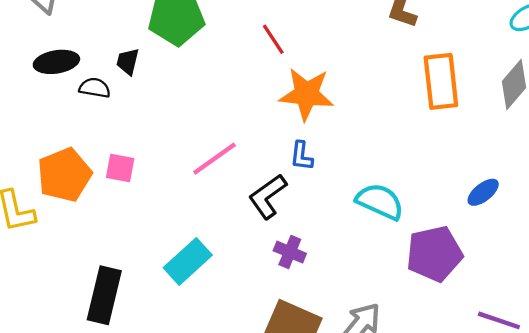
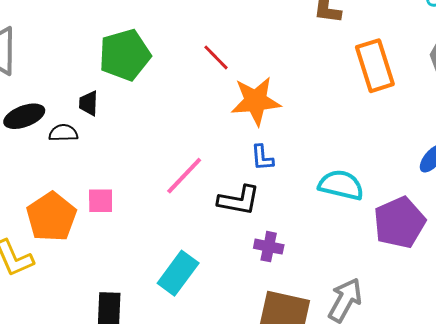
black L-shape: (268, 196) -> (239, 200), turned -123

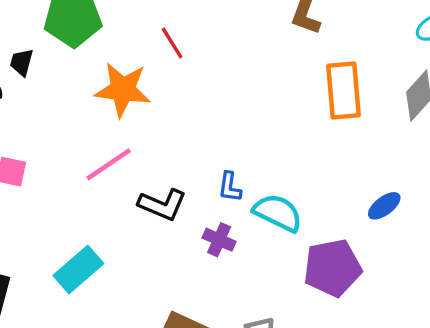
orange star: (256, 101) -> (123, 90), moved
blue L-shape: (262, 158) -> (230, 187), moved
purple cross: (269, 247) -> (219, 240), moved

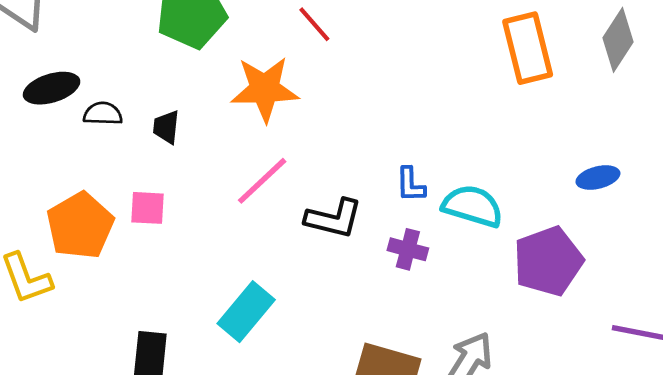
black trapezoid: (22, 62) -> (166, 127), moved
blue ellipse: (384, 206) -> (598, 178), turned 32

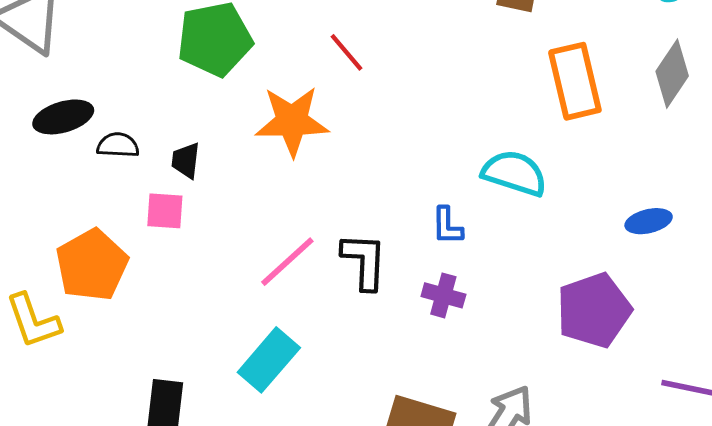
pink line: (262, 181) -> (287, 262), moved
cyan semicircle: (473, 206) -> (514, 173), moved
pink square: (147, 208) -> (165, 211), moved
black L-shape: (334, 218) -> (364, 261), turned -102

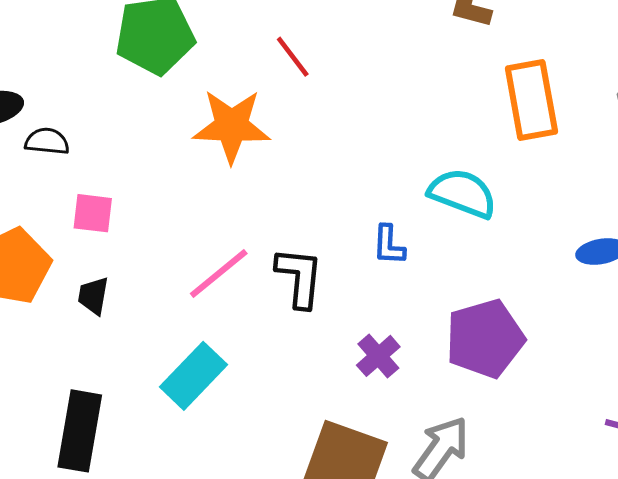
black trapezoid: (186, 160) -> (93, 296), moved
purple cross: (443, 295) -> (378, 356), moved, turned 30
purple pentagon: (594, 310) -> (485, 339), moved

